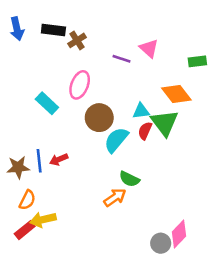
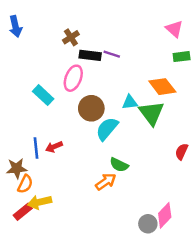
black rectangle: (53, 30) -> (90, 55), moved
pink triangle: (149, 48) -> (174, 29), moved
red semicircle: (145, 131) -> (182, 152), moved
brown star: (18, 167) -> (17, 168), moved

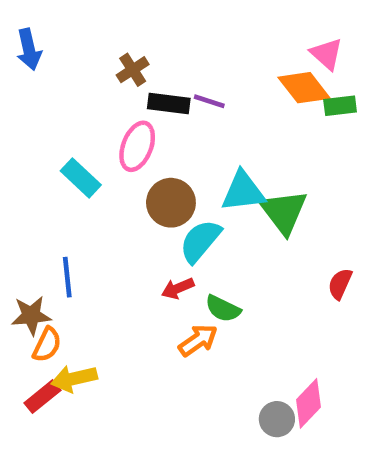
orange diamond: (162, 87) -> (304, 88), moved
cyan triangle: (130, 102) -> (243, 191), size x1.5
red arrow: (54, 147) -> (178, 288), moved

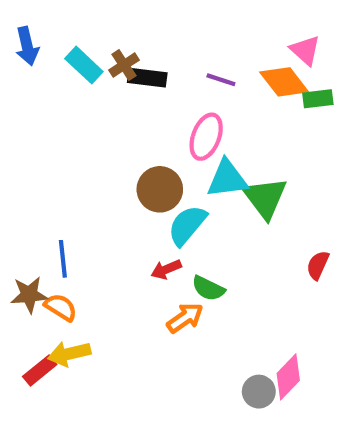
purple line: (209, 101) -> (221, 80), moved
black rectangle: (169, 104) -> (147, 78), moved
pink ellipse: (137, 146) -> (206, 137), moved
cyan rectangle: (81, 178) -> (84, 65), moved
orange semicircle: (47, 345) -> (61, 307), moved, turned -84

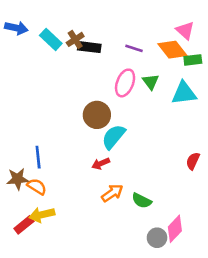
blue arrow: (27, 46) -> (16, 28), turned -65
cyan triangle: (227, 179) -> (184, 93), moved
green triangle: (265, 198) -> (151, 82), moved, size x0.6
green semicircle: (208, 288) -> (142, 201), moved

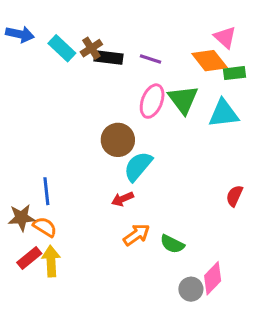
purple line: (134, 48) -> (150, 59), moved
green triangle: (151, 82) -> (183, 99), size x1.5
yellow arrow: (42, 215) -> (51, 261), turned 100
red rectangle: (24, 225) -> (29, 258), moved

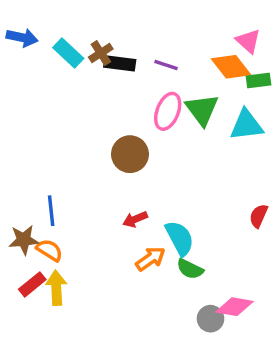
cyan semicircle: (138, 166) -> (180, 238), moved, turned 112
pink diamond: (213, 278) -> (235, 307), turned 56

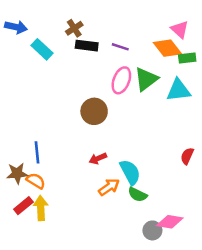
cyan rectangle: (68, 53) -> (42, 49), moved
brown cross: (101, 53) -> (74, 28), moved
green triangle: (202, 110) -> (146, 79), turned 30

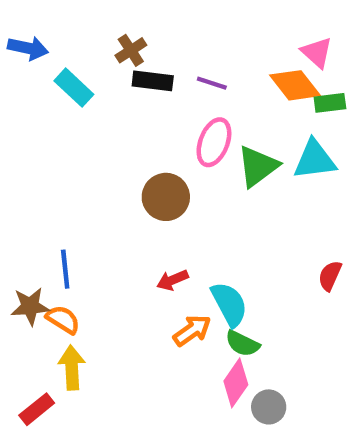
green triangle: (146, 79) -> (258, 166), moved
red rectangle: (23, 206) -> (37, 409), moved
pink diamond: (170, 222) -> (236, 383), moved, turned -65

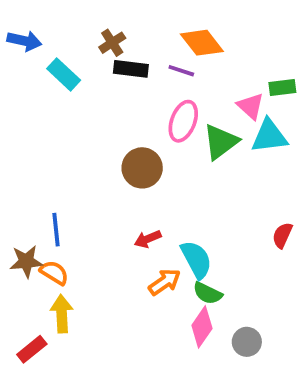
pink triangle: (317, 53) -> (251, 106), moved
orange diamond: (295, 85) -> (202, 43), moved
gray circle: (269, 407) -> (247, 342), moved

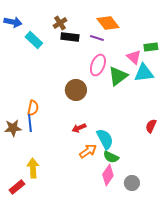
brown star: (26, 261) -> (13, 128), moved
orange semicircle: (54, 273) -> (33, 108), moved, turned 70

